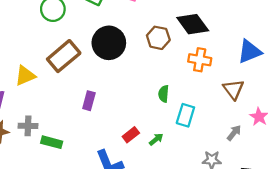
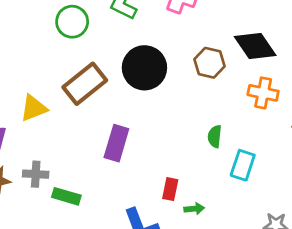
purple rectangle: (89, 101) -> (116, 143), size x1.4
red rectangle: (131, 135) -> (170, 189), turned -42
green arrow: (156, 139) -> (194, 209), moved, turned 32

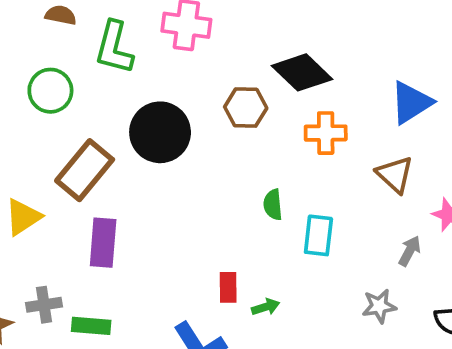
purple rectangle: (116, 143) -> (103, 243), moved

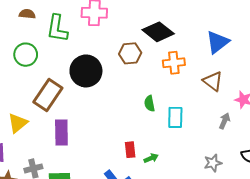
gray star: (379, 306) -> (213, 163), moved

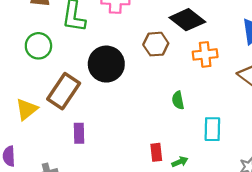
cyan rectangle: (175, 117) -> (212, 129), moved
yellow triangle: (18, 123) -> (27, 109), moved
purple rectangle: (61, 132) -> (79, 133), size x0.7

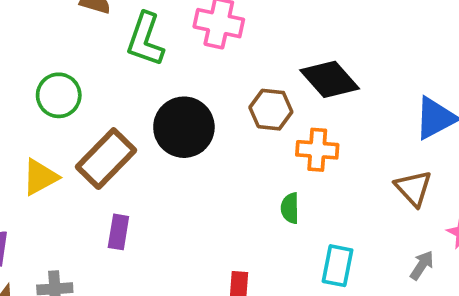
green circle: (38, 46) -> (59, 95), moved
orange cross: (205, 54) -> (317, 150), moved

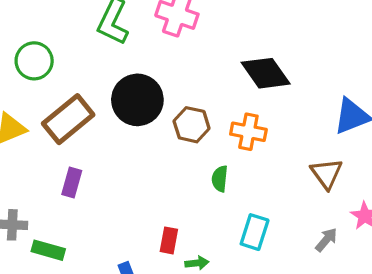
brown hexagon: (271, 110) -> (192, 125), moved

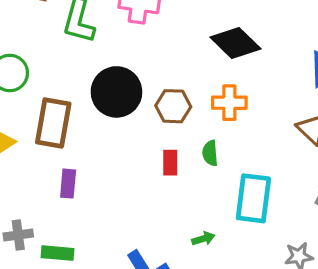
brown rectangle: (68, 119) -> (53, 123), turned -30
cyan rectangle: (255, 232) -> (253, 198), size x1.4
red rectangle: (169, 240) -> (170, 163), moved

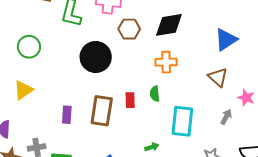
black diamond: (235, 43) -> (169, 25), turned -52
brown hexagon: (173, 106) -> (129, 29), moved
brown rectangle: (53, 123) -> (102, 111), moved

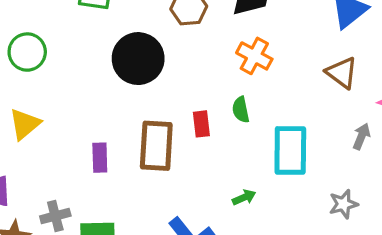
orange cross: (166, 62) -> (254, 56), turned 35

